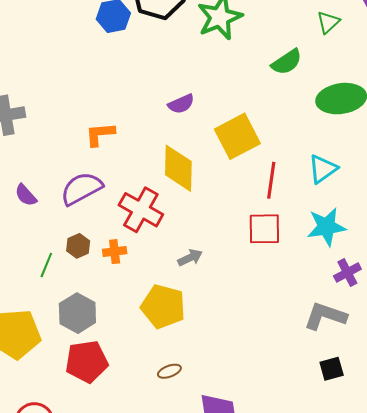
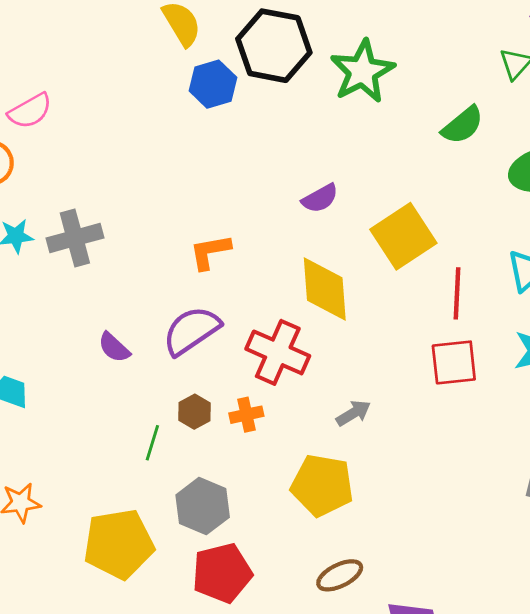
brown ellipse: (169, 371) -> (340, 575), size x1.4

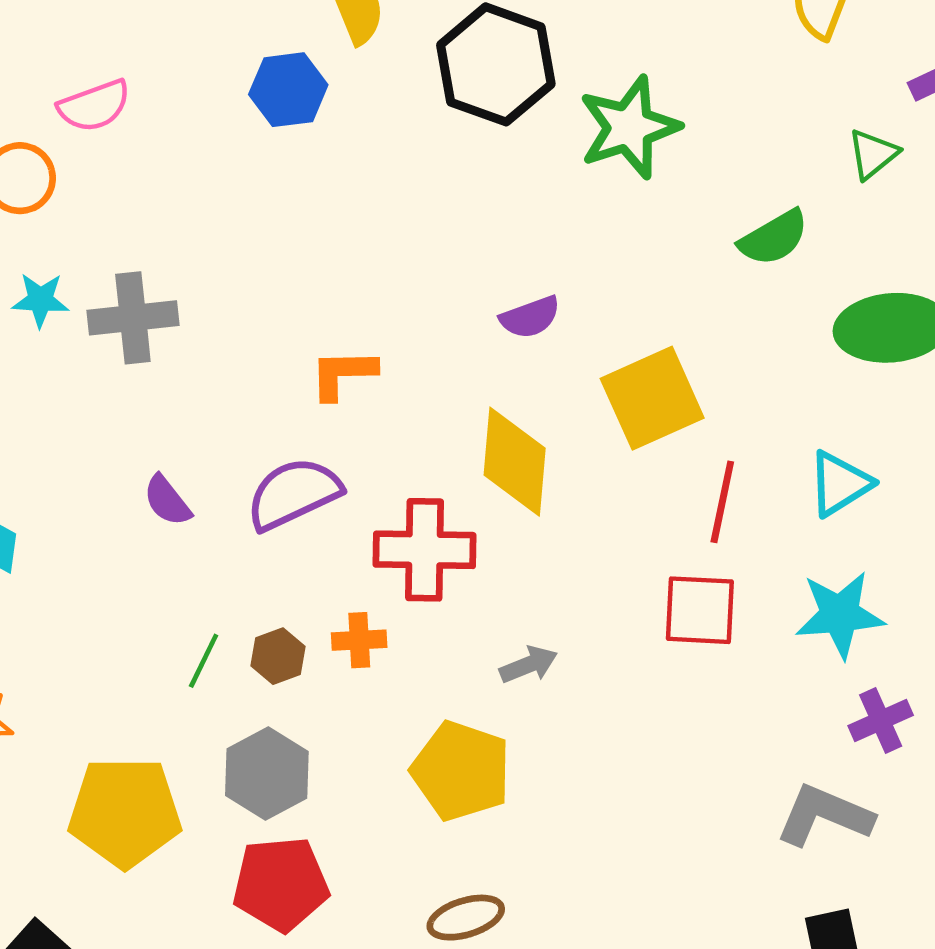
blue hexagon: (213, 84) -> (288, 90), moved
red cross: (278, 352) -> (425, 550), turned -32
brown hexagon: (194, 412) -> (278, 656), moved

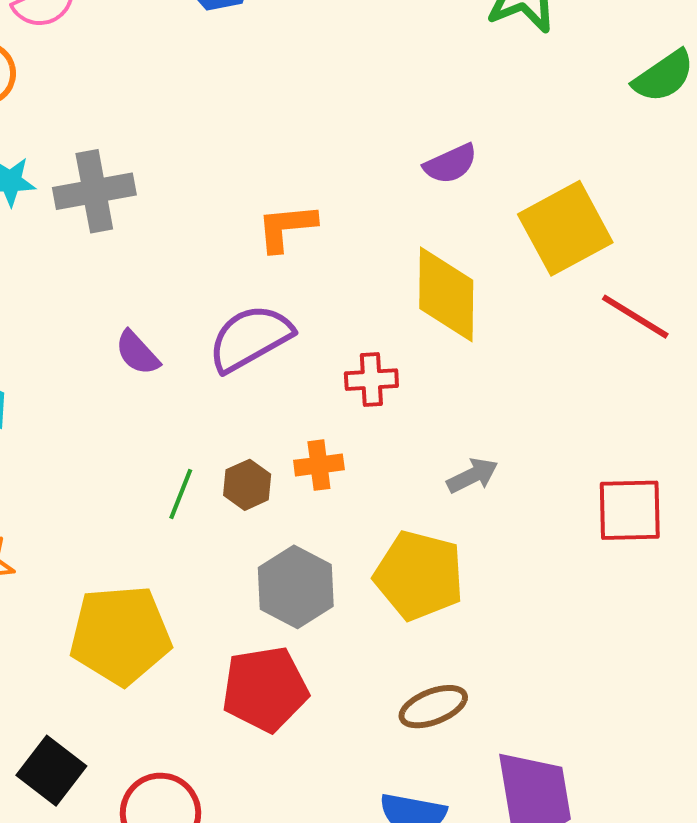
red line: (722, 502) -> (635, 317), turned -66
red cross: (425, 550) -> (371, 380), size x0.6
red square: (700, 610) -> (630, 510), moved
gray hexagon: (267, 773) -> (296, 587), moved

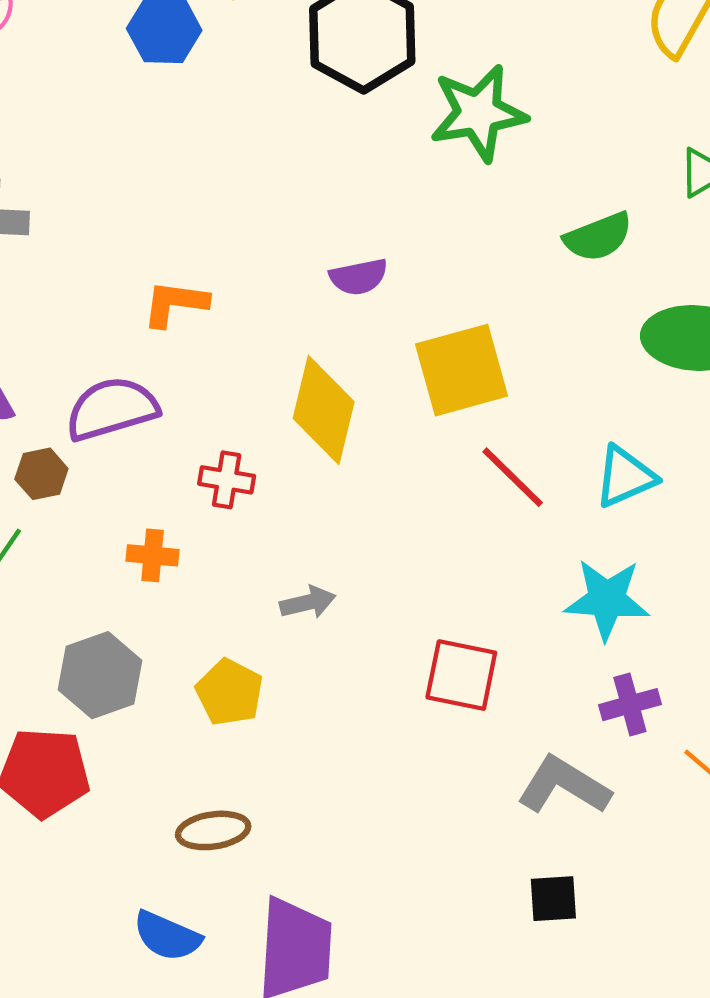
brown hexagon: (247, 485) -> (41, 474), moved
yellow pentagon: (419, 575) -> (229, 692), size x0.7

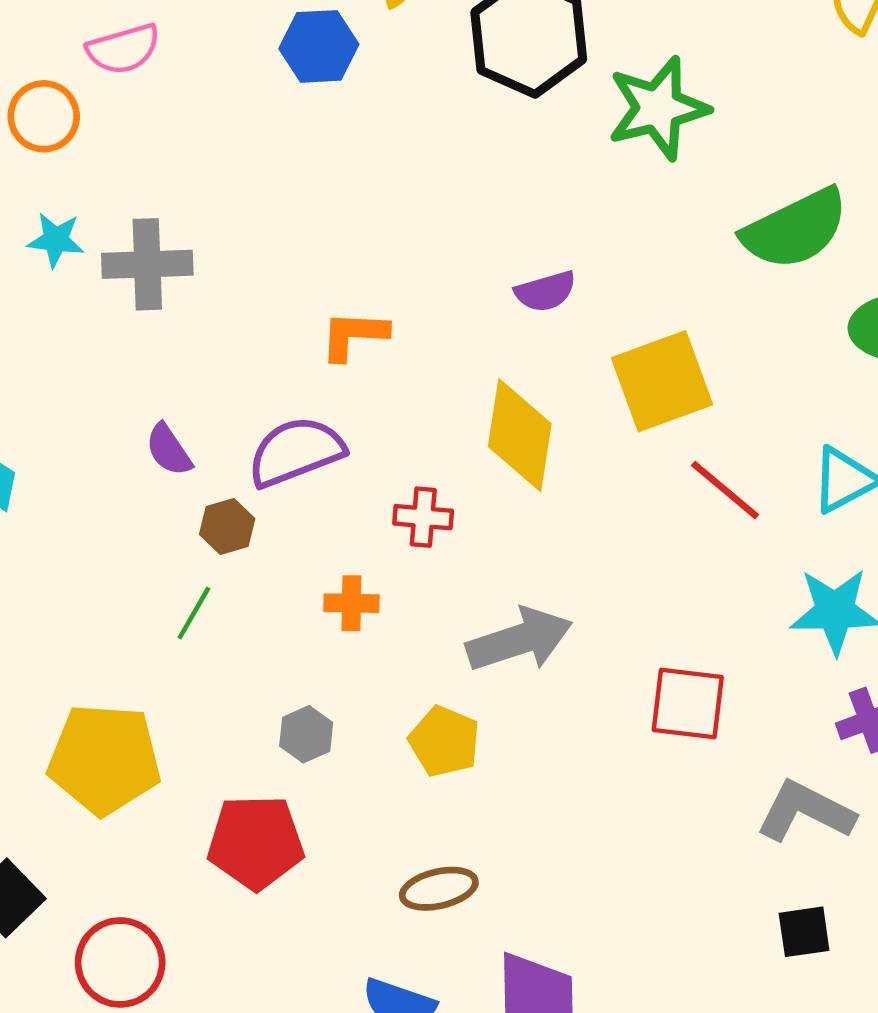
green semicircle: (598, 237) -> (795, 229), size x1.5
gray arrow: (308, 602) -> (519, 640), size x1.8
gray hexagon: (100, 675) -> (306, 734), size x0.6

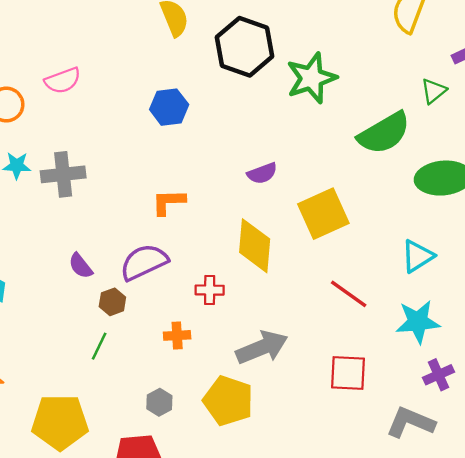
blue hexagon: (319, 46) -> (169, 107), moved
pink semicircle: (123, 49) -> (63, 80), moved
red line: (725, 490) -> (349, 294), moved
yellow pentagon: (444, 741) -> (228, 401), size x1.4

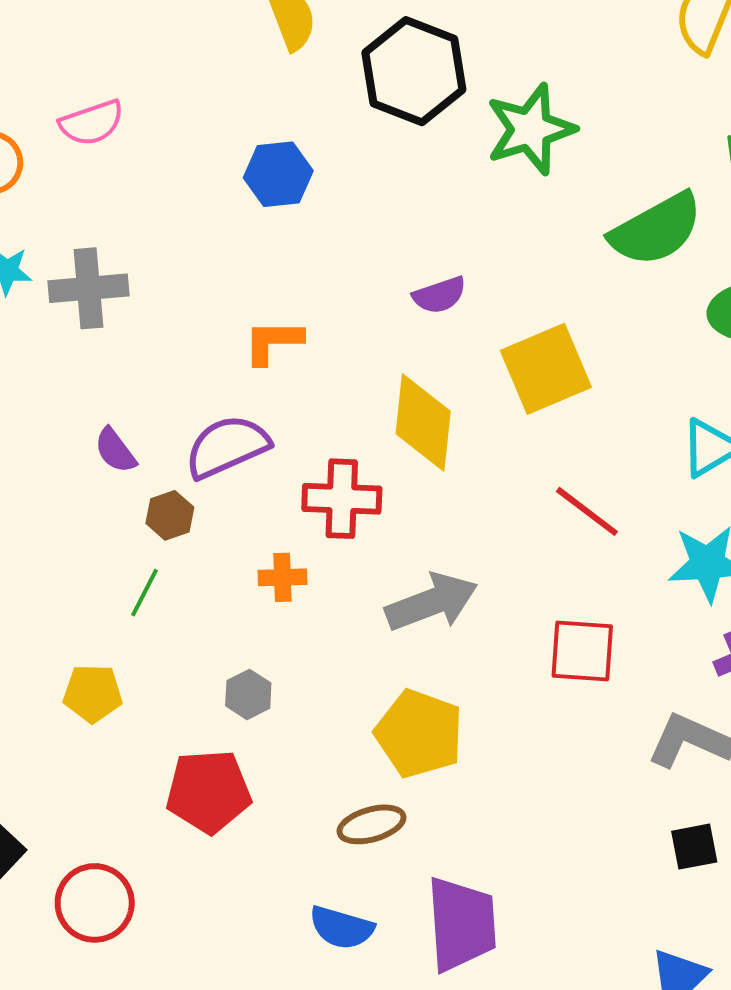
red cross: (210, 290) -> (342, 499), size x1.5
yellow pentagon: (228, 401) -> (419, 734), moved
yellow pentagon: (60, 422) -> (93, 693), moved, size x0.6

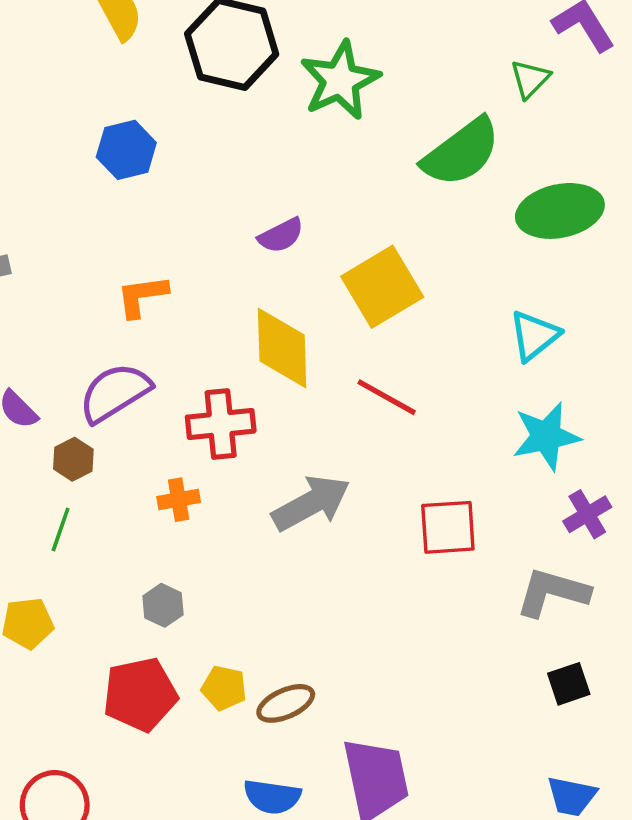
red line: (587, 511) -> (387, 397), moved
yellow pentagon: (419, 734) -> (224, 688), moved, size x0.6

